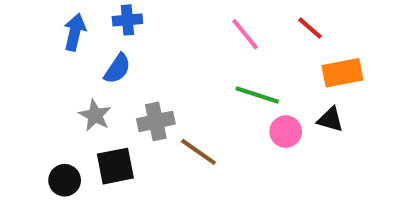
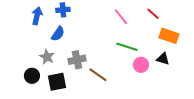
orange rectangle: (342, 73) -> (169, 36), turned 30
black circle: (65, 180) -> (32, 76), moved

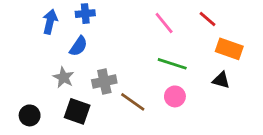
pink circle: (141, 65) -> (175, 96), moved
black circle: (32, 76) -> (30, 115), moved
black square: (57, 82) -> (77, 111), turned 30

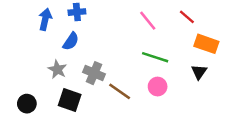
black triangle: (221, 80) -> (199, 72), turned 49
gray cross: (104, 81) -> (94, 73), turned 35

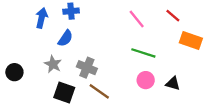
black triangle: (199, 72) -> (173, 83), moved, turned -49
brown line: (120, 91) -> (99, 91), moved
black circle: (27, 104) -> (14, 72), moved

